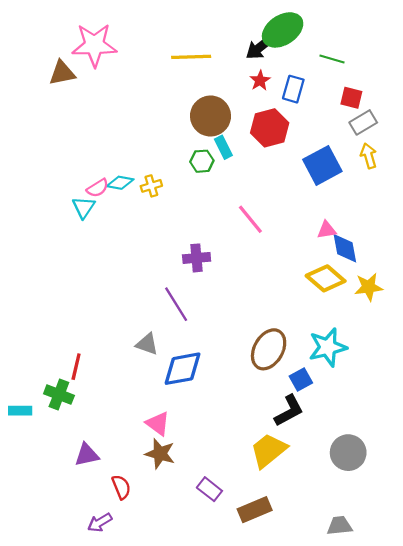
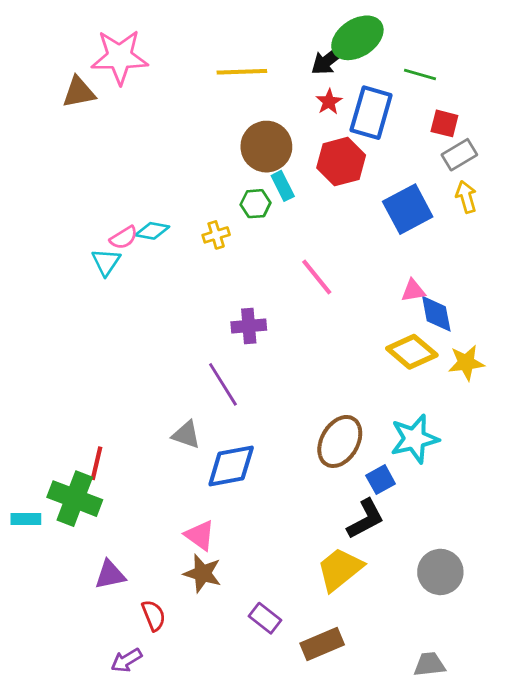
blue rectangle: (293, 89) -> (371, 113), size x1.5
yellow cross: (151, 186) -> (216, 235), moved
green cross: (59, 395) -> (75, 499), size x1.4

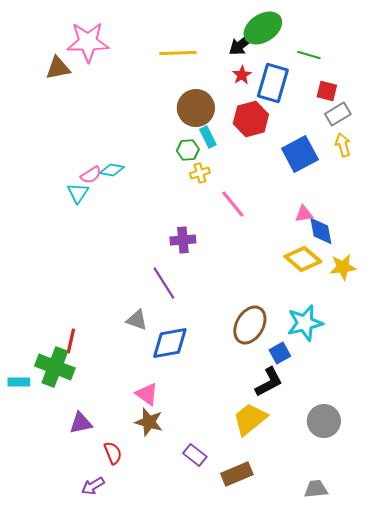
yellow cross: (216, 235) -> (200, 173), moved

